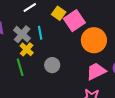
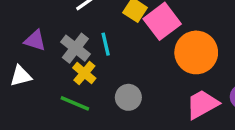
green line: (20, 67) -> (75, 103), turned -48

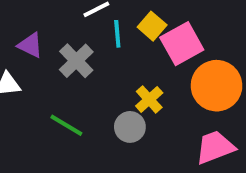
cyan line: (106, 44) -> (117, 34), moved
yellow cross: (84, 73) -> (149, 99), moved

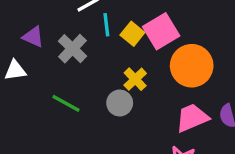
yellow square: (152, 26) -> (132, 34), moved

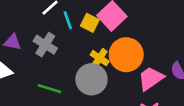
orange circle: (192, 66) -> (126, 55), moved
gray circle: (120, 103) -> (91, 79), size x1.5

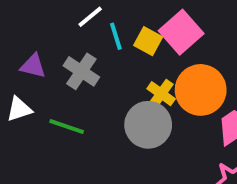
green line: (49, 89) -> (67, 127), moved

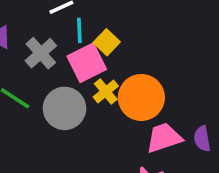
pink square: (181, 32) -> (87, 63), moved
gray circle: (148, 125) -> (65, 108), moved

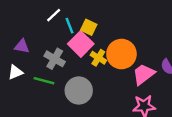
gray cross: (41, 53) -> (55, 59), moved
gray circle: (65, 108) -> (79, 91), moved

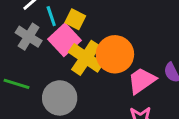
yellow cross: (98, 58) -> (86, 58), size x1.6
gray cross: (55, 59) -> (29, 37), moved

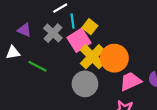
gray circle: (60, 98) -> (85, 84), moved

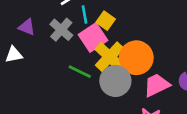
green line: (37, 66) -> (80, 72), moved
gray circle: (85, 84) -> (115, 81), moved

